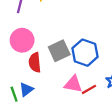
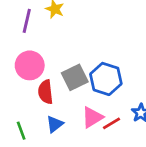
pink triangle: (73, 84) -> (92, 117), turned -42
blue triangle: (26, 89) -> (55, 124), moved

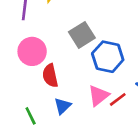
gray square: (75, 77) -> (82, 35), moved

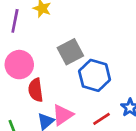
pink triangle: (99, 95) -> (63, 115), moved

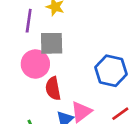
gray square: (70, 52) -> (52, 43), moved, turned 30

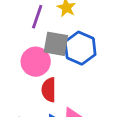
blue hexagon: (111, 71) -> (80, 48), moved

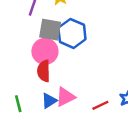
pink circle: (36, 62) -> (45, 51), moved

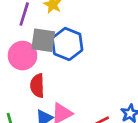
pink circle: (45, 51) -> (23, 56), moved

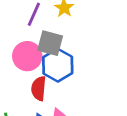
blue hexagon: (67, 44) -> (58, 65), moved

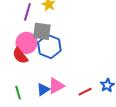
red semicircle: (39, 88) -> (20, 56), moved, turned -36

